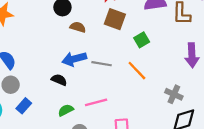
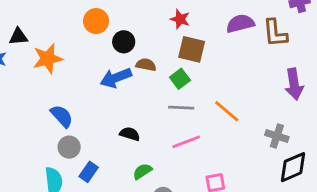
green square: (142, 40) -> (180, 79), moved
blue arrow: (74, 59) -> (116, 78), moved
pink line: (96, 102) -> (186, 142), moved

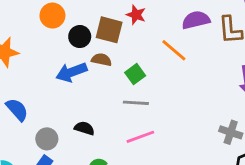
brown square: (192, 49) -> (109, 30), moved
orange line: (227, 111) -> (174, 50), moved
gray circle: (69, 147) -> (47, 139), moved

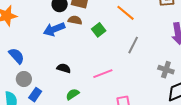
gray line: (136, 103) -> (133, 45), moved, turned -66
gray circle: (47, 139) -> (24, 79), moved

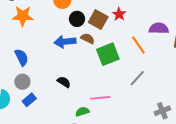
green square: (99, 30) -> (108, 54), size x1.6
gray cross: (166, 70) -> (162, 111), turned 35
green semicircle: (73, 94) -> (82, 112), moved

